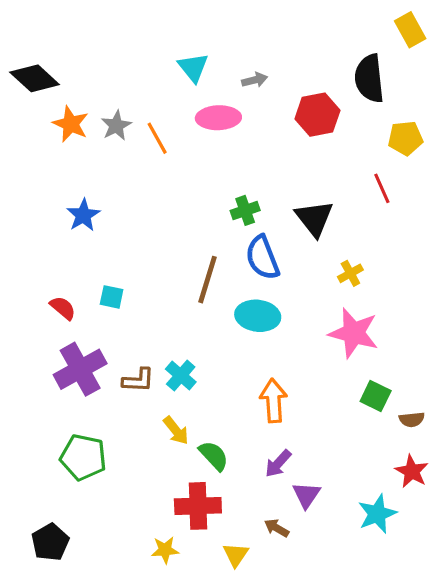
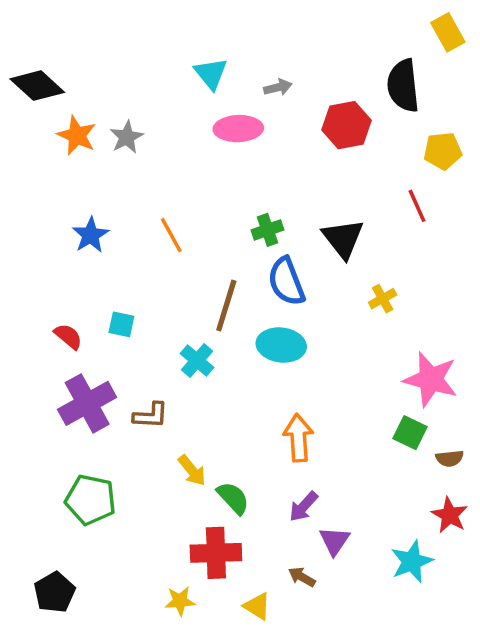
orange line: (157, 138) -> (171, 235), moved
pink star: (354, 333) -> (431, 379), moved
cyan cross: (181, 375) -> (197, 360), moved
yellow triangle: (236, 555) -> (257, 606), turned -32

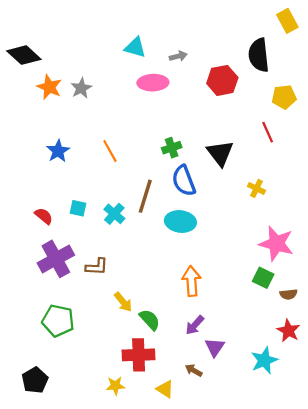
cyan triangle: (211, 74) -> (135, 47), turned -35
yellow cross: (383, 299) -> (257, 188), moved, turned -35
cyan cross: (197, 360) -> (114, 214), moved

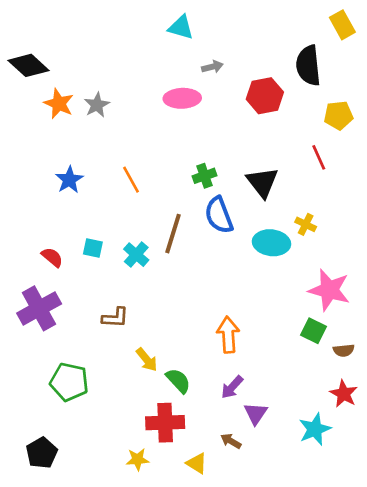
cyan triangle: (135, 47) -> (181, 27), moved
cyan ellipse: (180, 222) -> (271, 243), moved
purple cross: (56, 259) -> (39, 308), moved

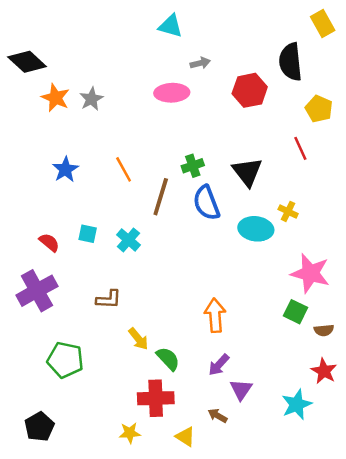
yellow pentagon: (338, 115) -> (319, 109), turned 30
brown line: (173, 234) -> (161, 197), moved

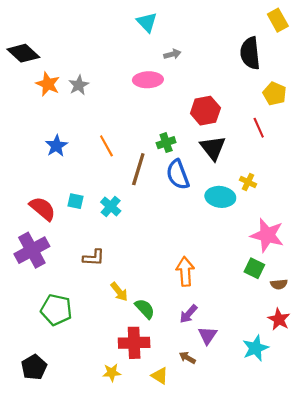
cyan triangle: (171, 26) -> (147, 22), turned 30
red hexagon: (250, 90) -> (205, 111), moved
red semicircle: (49, 242) -> (43, 209), size x1.5

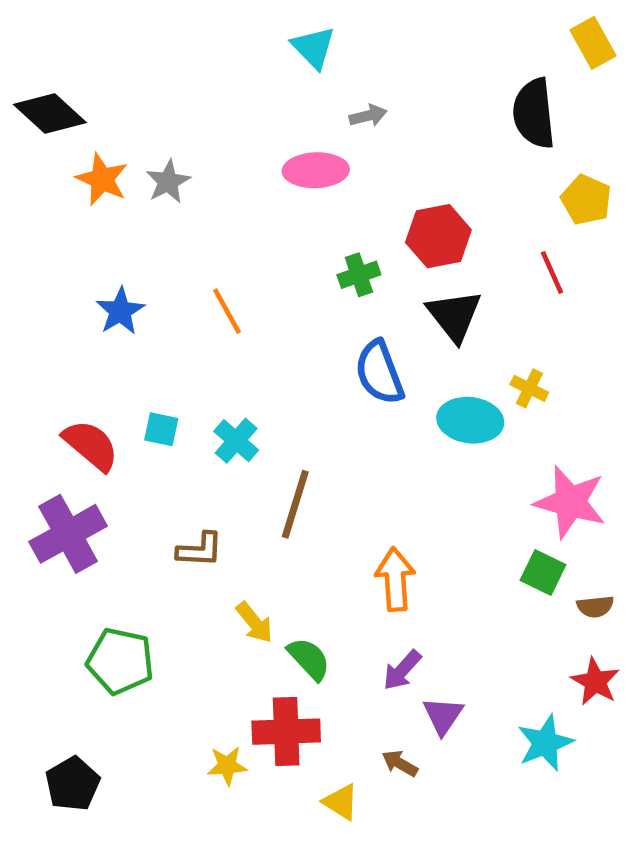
green cross: (166, 143) -> (359, 275), moved
brown line: (138, 169) -> (295, 504), moved
yellow star: (112, 373) -> (227, 766), moved

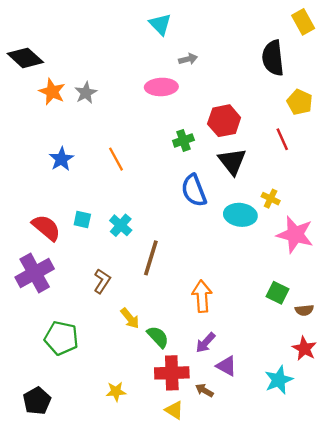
pink star: (570, 502) -> (295, 235), moved
brown L-shape: (200, 550) -> (102, 281), turned -60
purple triangle: (443, 716) -> (226, 366), turned -35
red cross: (286, 732) -> (172, 373), moved

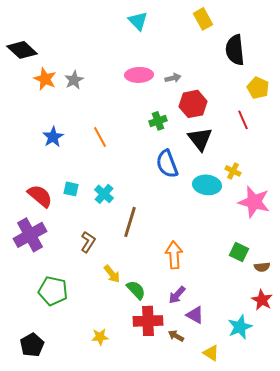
yellow rectangle: (303, 22) -> (203, 19), moved
gray arrow: (188, 59) -> (173, 78), moved
yellow triangle: (174, 410) -> (211, 353), moved

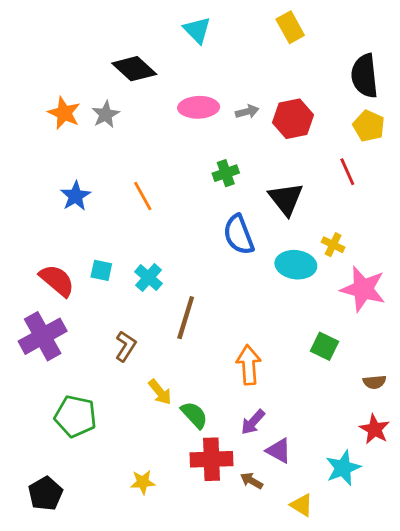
black diamond: (22, 50) -> (134, 69), moved
black semicircle: (235, 50) -> (365, 76), moved
red hexagon: (193, 104) -> (293, 119), moved
green square: (239, 252) -> (324, 346), moved

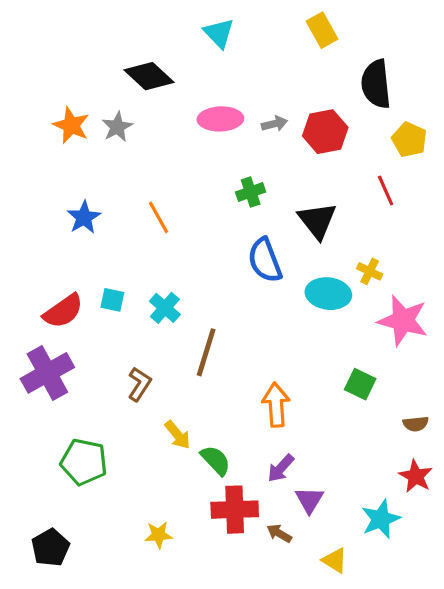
black semicircle: (365, 76) -> (376, 84), moved
red semicircle: (57, 280) -> (63, 311), turned 105
purple triangle: (279, 451) -> (309, 500), turned 32

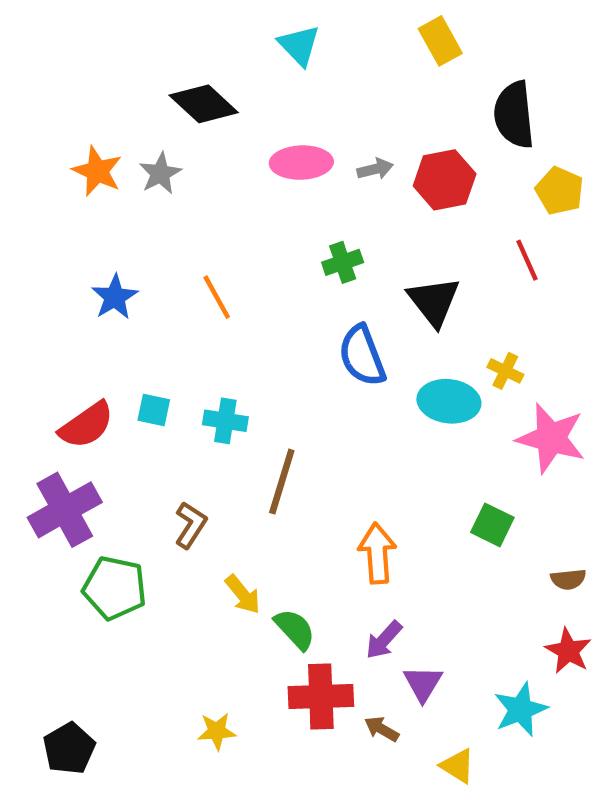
cyan cross: (165, 308) -> (225, 421), turned -32
green pentagon: (84, 462) -> (115, 588), moved

